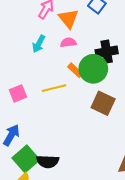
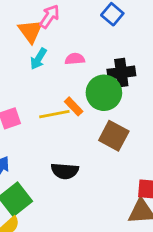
orange triangle: (68, 19) -> (30, 31), moved
orange rectangle: (75, 70) -> (74, 106), moved
black semicircle: (48, 162) -> (65, 171), moved

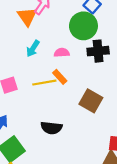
cyan arrow: (38, 59) -> (33, 48), moved
pink semicircle: (75, 59) -> (62, 53), moved
green circle: (104, 93) -> (83, 26), moved

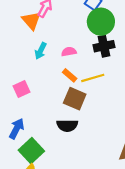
green circle: (83, 26) -> (101, 22), moved
yellow line: (44, 83) -> (93, 78), moved
brown square: (91, 101) -> (75, 99), moved

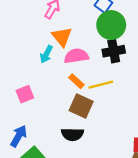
orange triangle: (31, 21) -> (62, 37), moved
pink semicircle: (69, 52) -> (76, 56), size x1.5

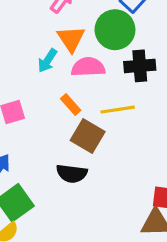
green circle: (111, 25) -> (115, 30), moved
orange rectangle: (76, 81) -> (71, 105), moved

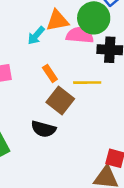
orange triangle: (71, 39) -> (57, 21), turned 45
pink semicircle: (88, 67) -> (80, 35), moved

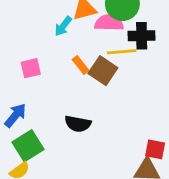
yellow line: (87, 83) -> (122, 52), moved
brown square: (60, 101) -> (103, 71), moved

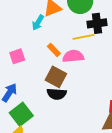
pink semicircle: (109, 23) -> (73, 56), moved
brown square: (103, 71) -> (56, 77), moved

